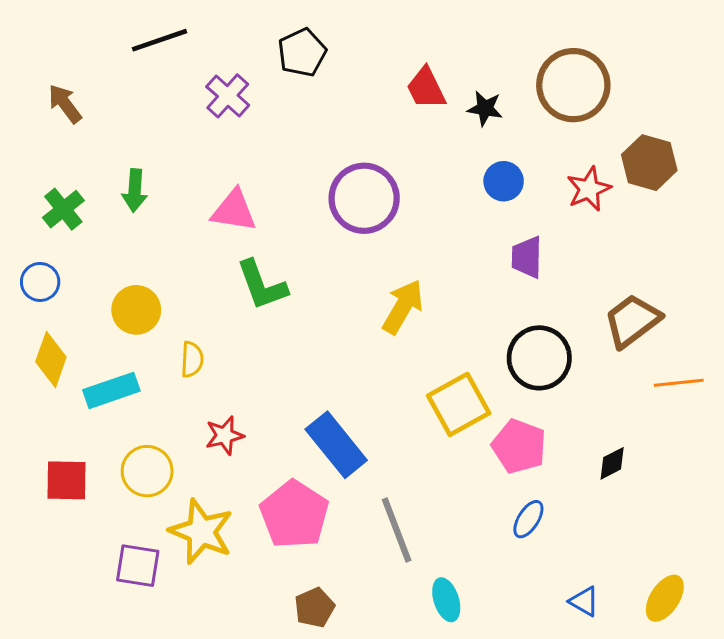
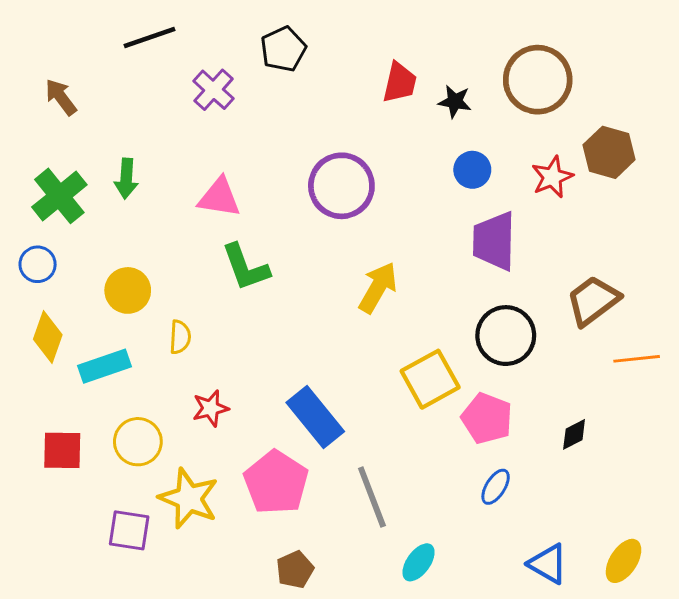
red trapezoid: (426, 88) -> (400, 83), turned -141
green cross: (63, 209) -> (59, 196), size x1.4
purple trapezoid: (527, 257) -> (494, 241), size x1.5
cyan ellipse: (446, 600) -> (419, 562), turned 54
blue triangle: (584, 601) -> (548, 564), size x1.4

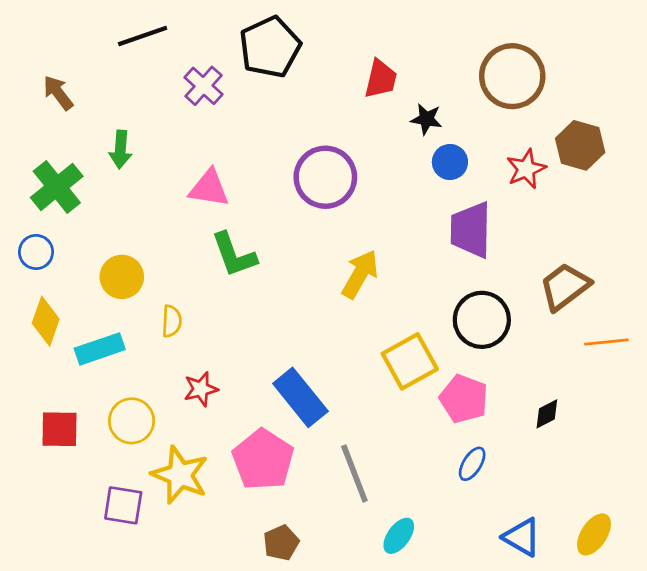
black pentagon: (283, 49) -> (270, 47), size x1.4
black star: (455, 101) -> (426, 119), moved
green arrow: (126, 179) -> (120, 150), moved

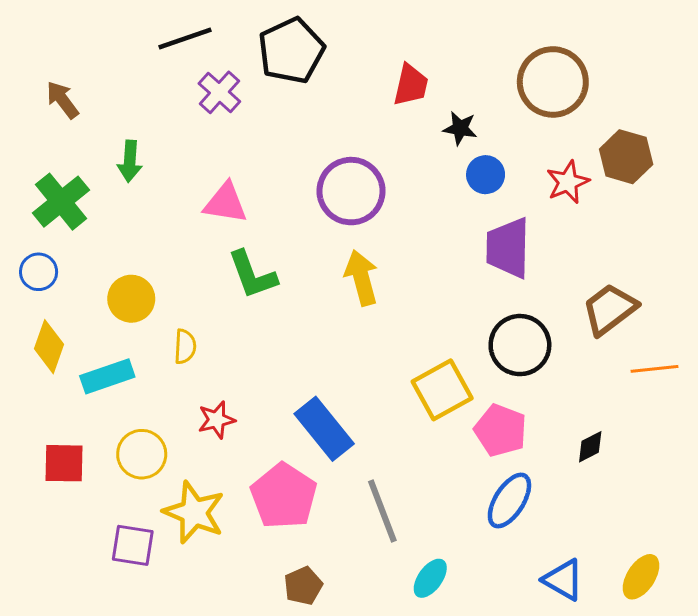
black line: (143, 36) -> (185, 39), moved
yellow arrow: (360, 274) -> (361, 278), moved, turned -45
blue ellipse: (472, 464) -> (509, 501), size x1.5

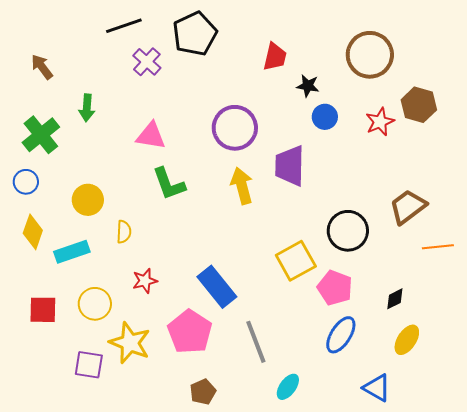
purple trapezoid: (508, 248) -> (290, 166), moved
yellow ellipse: (641, 577) -> (407, 340), moved

